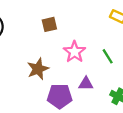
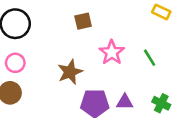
purple triangle: (86, 84) -> (125, 102), moved

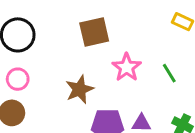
brown square: (83, 21) -> (94, 32), size x1.5

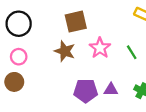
brown star: (80, 89) -> (65, 51), moved, turned -30

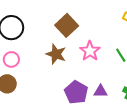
brown square: (76, 22) -> (67, 25), turned -30
purple pentagon: (86, 91) -> (76, 92), turned 30

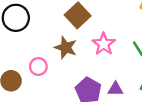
pink circle: (11, 59) -> (38, 67), moved

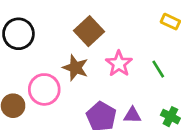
pink circle: (38, 67) -> (44, 89), size x1.5

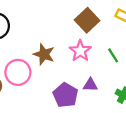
brown square: (89, 31) -> (87, 20), moved
purple triangle: (132, 115) -> (90, 85), moved

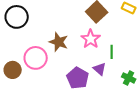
green line: (113, 55) -> (112, 52), moved, turned 32
purple triangle: (90, 85) -> (100, 69), turned 40

